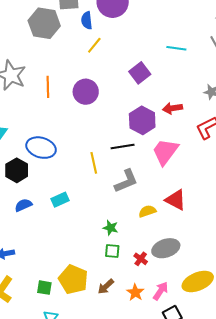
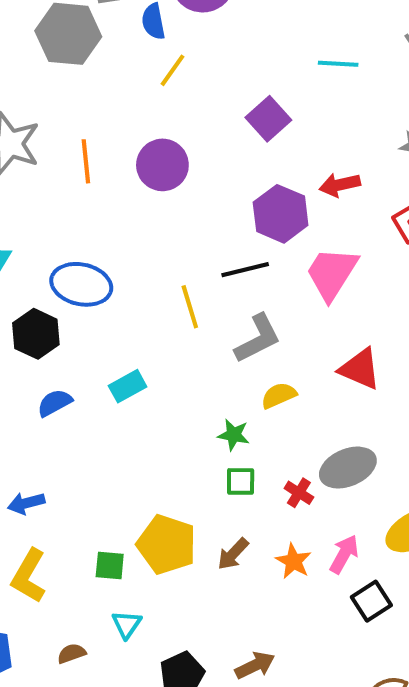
yellow semicircle: (147, 211) -> (279, 395), moved

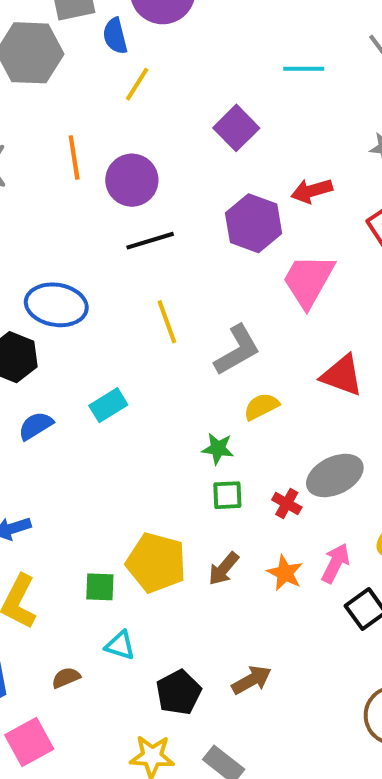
orange line: (86, 161) -> (74, 157), moved
black line: (245, 270) -> (150, 241), moved
cyan triangle: (127, 624) -> (120, 645), turned -44

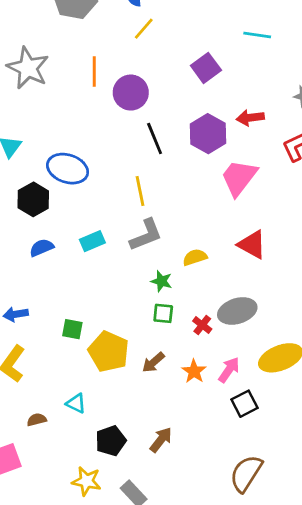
black line: (150, 241) -> (155, 138), moved, turned 76
gray L-shape: (237, 350) -> (146, 235), moved
green square: (100, 587) -> (72, 329), moved
brown arrow: (252, 680) -> (161, 440), turned -32

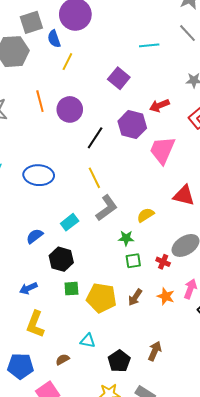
black line: (155, 138) -> (95, 138), turned 70
black hexagon: (33, 199) -> (61, 259), moved

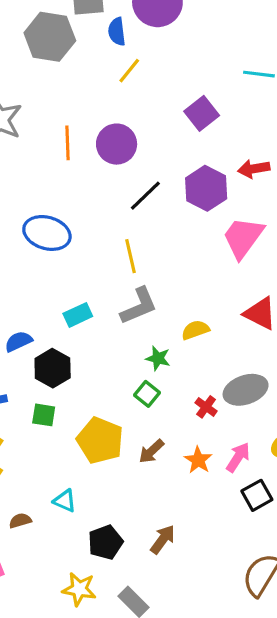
orange line: (40, 101) -> (68, 143), moved
blue semicircle: (35, 236) -> (18, 341), moved
green square: (133, 261) -> (147, 394), moved, turned 35
green square: (71, 289) -> (44, 415), moved

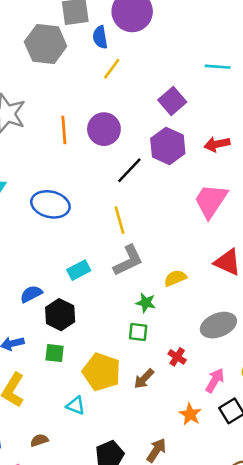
purple hexagon: (206, 188) -> (168, 146), moved
green square: (147, 394) -> (138, 332), turned -30
red cross: (206, 407) -> (177, 357), moved
orange star: (198, 460) -> (190, 414), moved
cyan triangle: (65, 501) -> (76, 406), moved

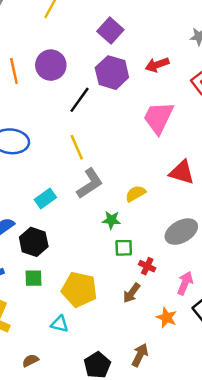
green square: (138, 332) -> (124, 248), moved
brown arrow: (144, 379) -> (132, 293), moved

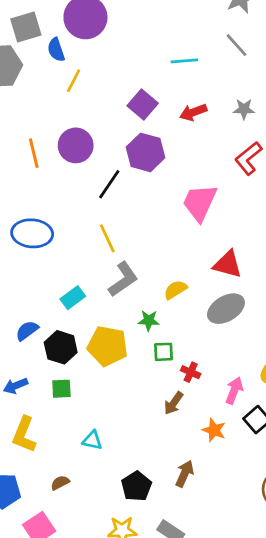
red arrow: (157, 65) -> (193, 112), moved
gray ellipse: (181, 232) -> (226, 309), moved
yellow pentagon: (79, 289) -> (107, 346), moved

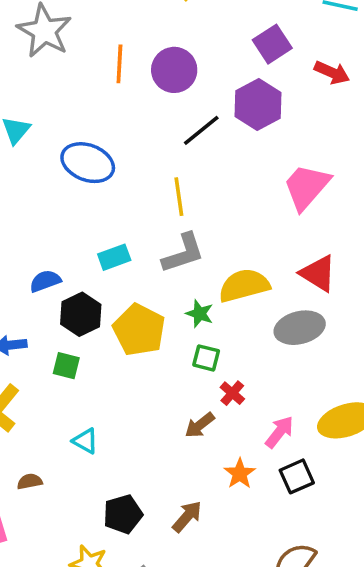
red arrow: (193, 112) -> (332, 73), turned -152
yellow semicircle: (175, 290) -> (244, 285), size x1.6

